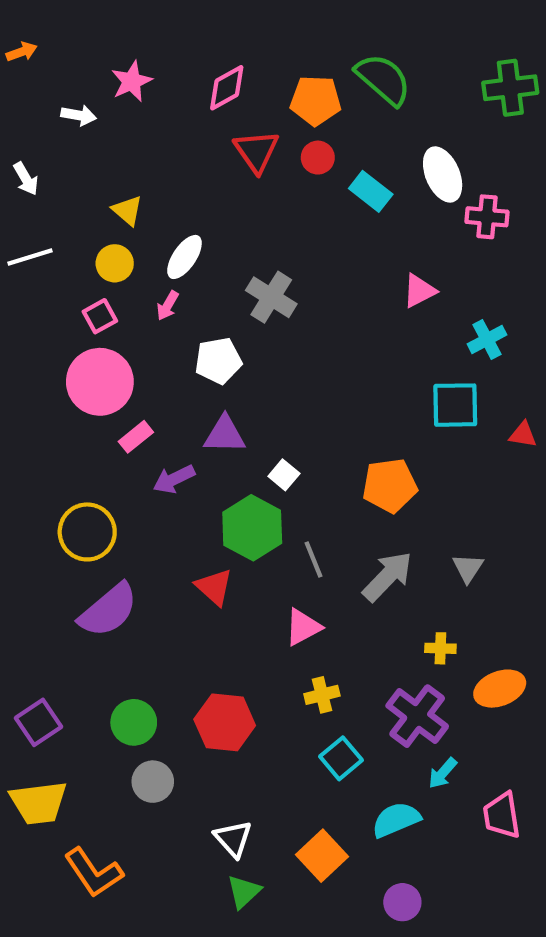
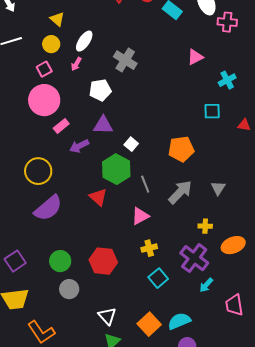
cyan square: (455, 405) -> (212, 111), size x0.7
cyan semicircle: (396, 820) -> (179, 321), moved

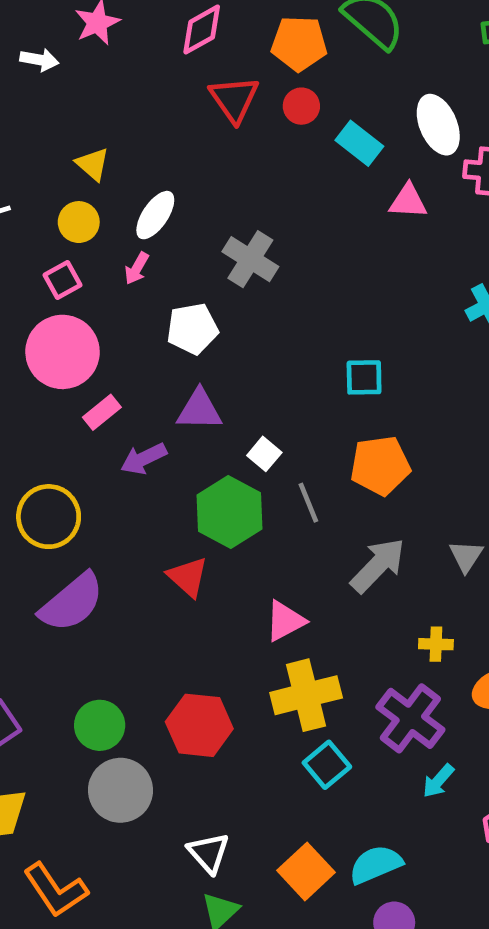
pink triangle: (195, 57) -> (408, 201), moved, turned 30
cyan square: (212, 111) -> (364, 377), moved
gray line: (145, 184) -> (308, 503), moved
yellow cross: (149, 248) -> (306, 695), size x1.8
gray circle: (69, 289) -> (120, 790), size x1.4

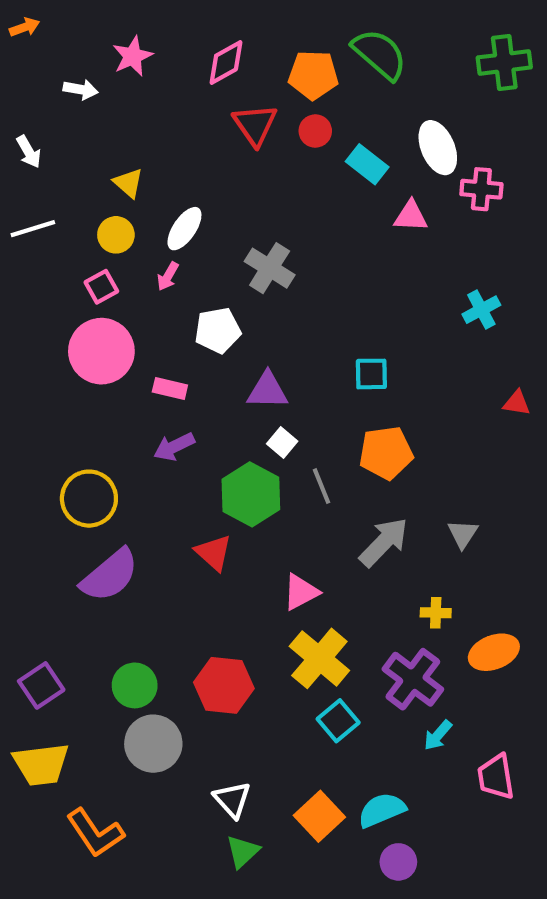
purple triangle: (199, 410) -> (268, 391), moved
pink rectangle: (102, 412) -> (170, 388), moved, turned 52
yellow cross: (306, 695) -> (319, 658), turned -36

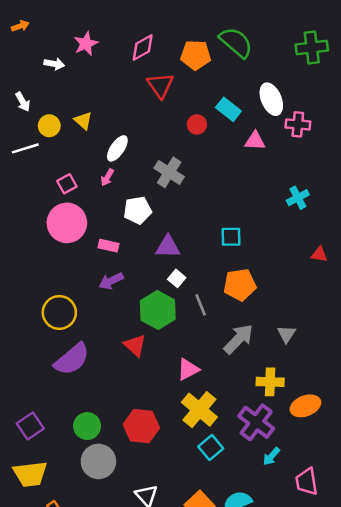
red circle: (315, 131) -> (197, 124), moved
yellow circle: (116, 235) -> (49, 126), moved
yellow cross: (436, 613) -> (270, 382), size x1.5

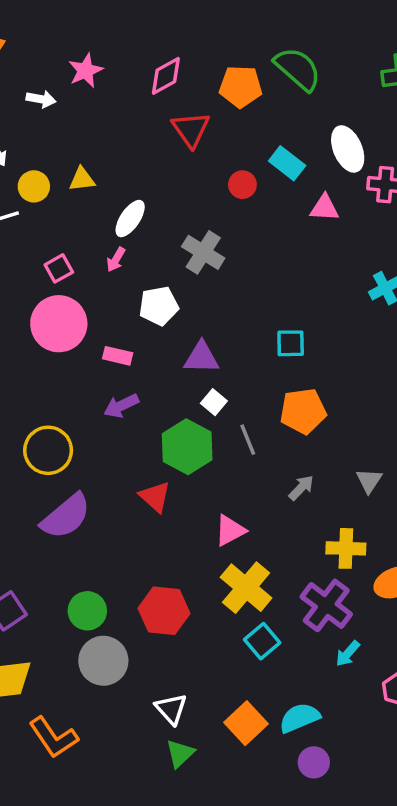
yellow triangle: (83, 121) -> (82, 179), turned -48
gray arrow: (239, 339) -> (301, 488), size x0.6

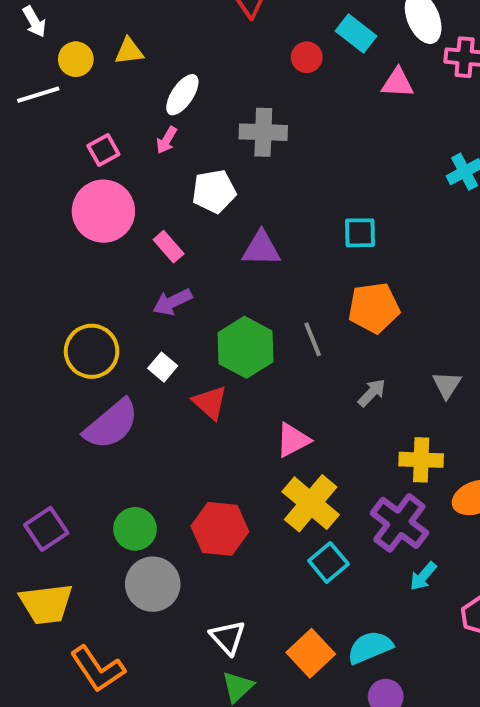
gray cross: (203, 252) -> (263, 132), turned -30
pink rectangle: (118, 356) -> (169, 247), turned 36
white square: (214, 402) -> (163, 367), moved

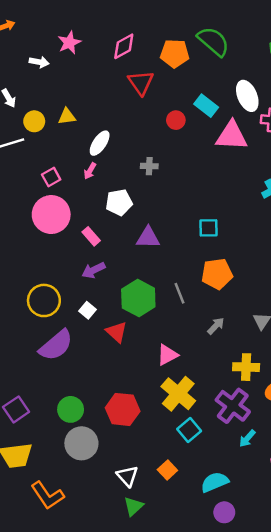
pink triangle: (397, 83) -> (232, 136), size x1.6
gray cross: (263, 132) -> (149, 166), size x0.6
orange square: (311, 653) -> (167, 470), moved, size x0.7

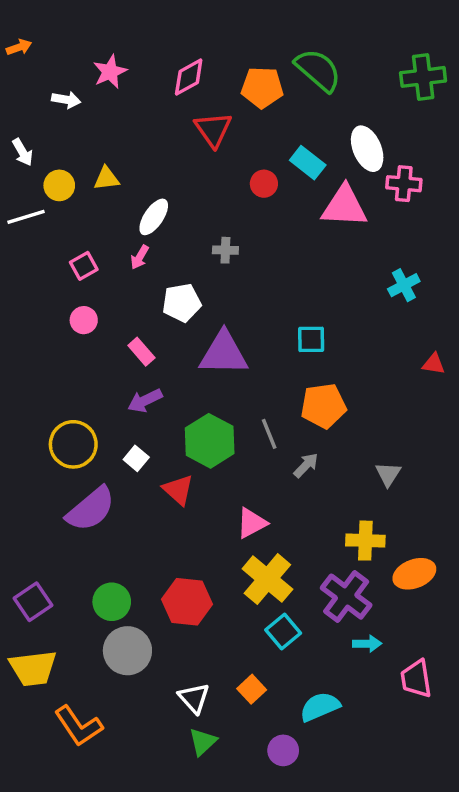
pink circle: (51, 215) -> (84, 320), size x0.5
purple triangle: (148, 238) -> (224, 353), size x1.4
gray arrow: (216, 326) -> (306, 465), moved
cyan arrow: (247, 438) -> (367, 644), turned -132
purple circle: (224, 512) -> (283, 750), moved

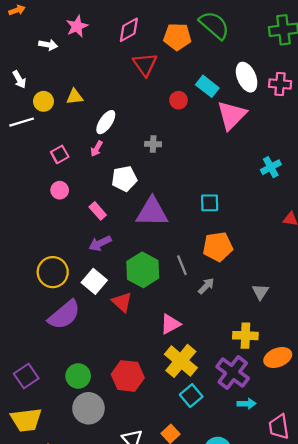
pink cross: (404, 184) -> (280, 84), moved
pink triangle: (344, 206) -> (232, 115), turned -48
white square: (136, 458) -> (94, 281), size x1.5

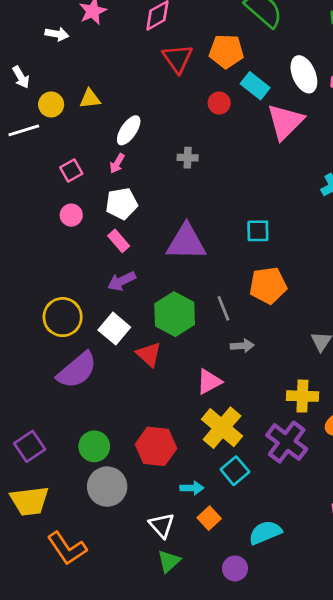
orange pentagon: (177, 37) -> (226, 51), moved
white pentagon: (124, 179) -> (121, 204), moved
gray arrow: (206, 286) -> (242, 346), moved, turned 42
cyan arrow: (247, 404) -> (192, 488), moved

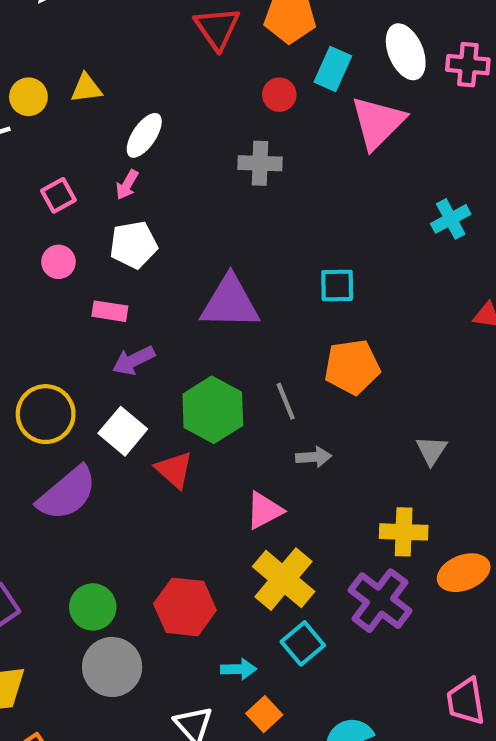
cyan rectangle: (255, 86) -> (333, 69), turned 76
gray cross: (188, 158) -> (260, 163), moved, size x1.4
pink rectangle: (119, 241) -> (110, 311), moved, turned -40

